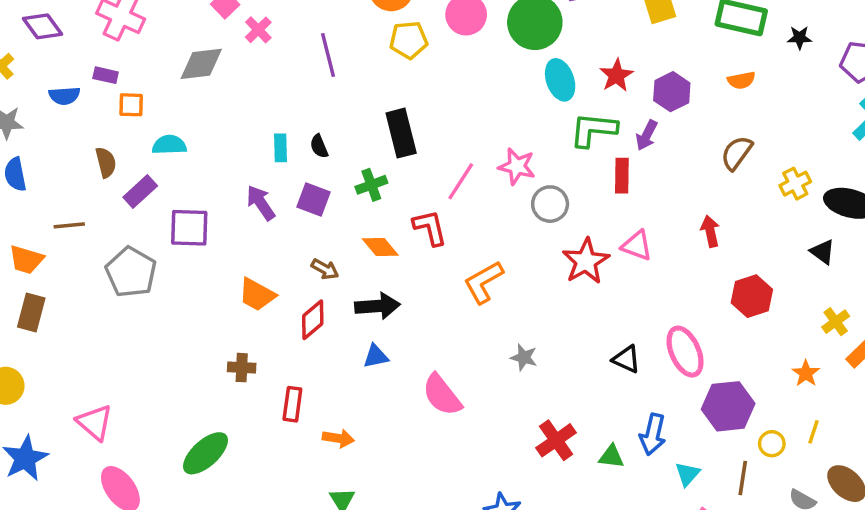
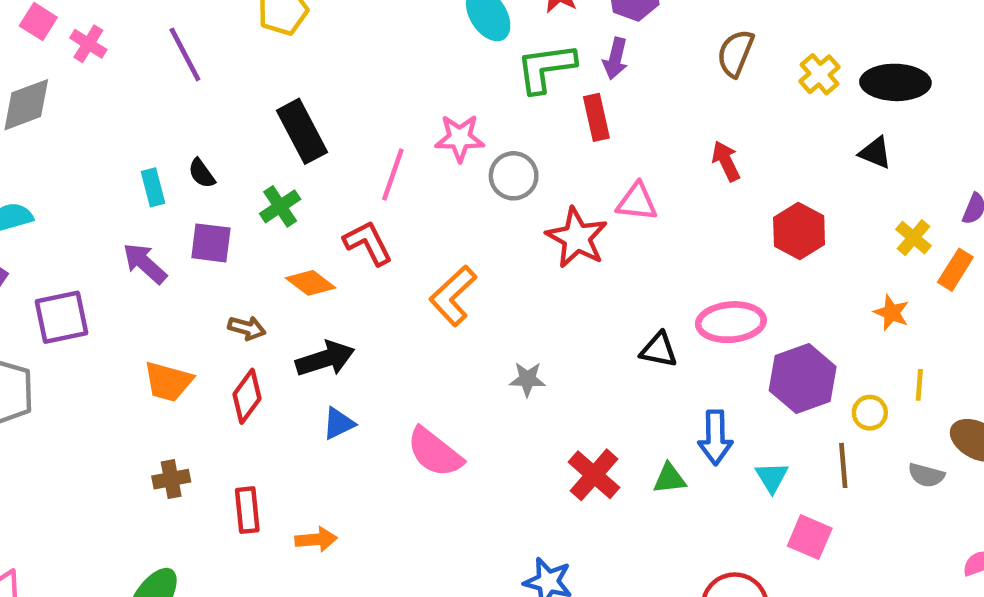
pink ellipse: (685, 352) -> (731, 322), turned -57

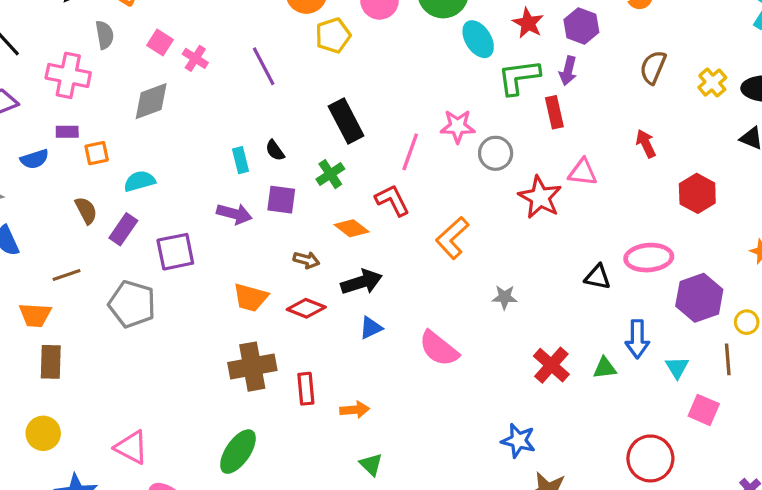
purple arrow: (145, 263) -> (234, 214), turned 152
red diamond: (247, 396) -> (306, 308), turned 75
brown cross: (171, 479) -> (252, 367), size x1.8

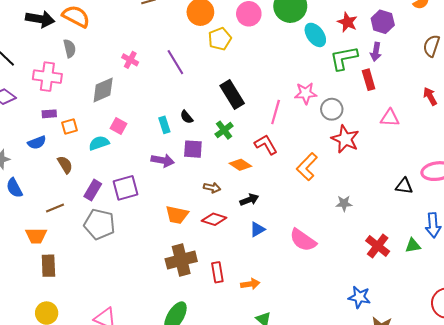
pink square: (160, 42) -> (119, 126), moved
blue semicircle: (34, 159) -> (37, 143), moved
red star: (540, 197) -> (345, 139), moved
purple rectangle: (123, 229) -> (93, 190), moved
black arrow: (362, 282) -> (249, 200), size x0.7

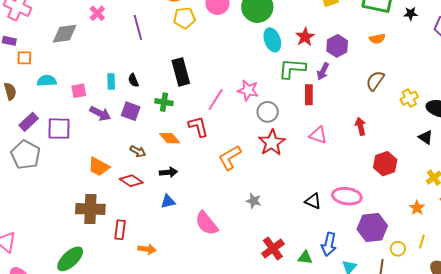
pink square: (119, 126) -> (79, 91), moved, turned 35
green cross: (224, 130) -> (164, 102), turned 30

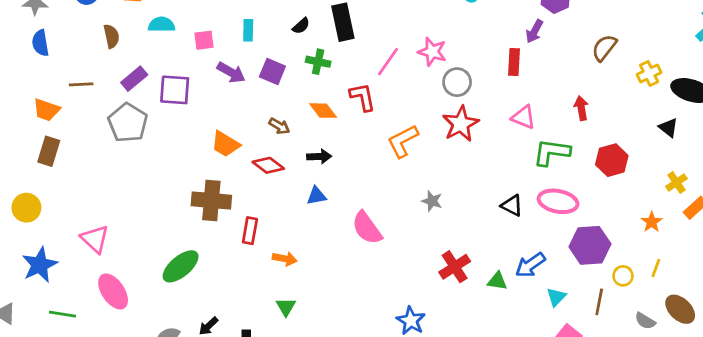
green L-shape: (292, 69) -> (552, 152), moved
black semicircle: (133, 80) -> (301, 26), moved, turned -112
blue arrow: (329, 244) -> (530, 265), turned 40

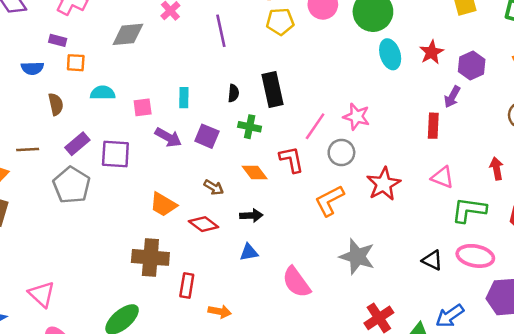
black semicircle: (301, 26) -> (233, 93), turned -42
gray circle: (457, 82) -> (341, 153), moved
gray star: (432, 201) -> (357, 257), size x1.8

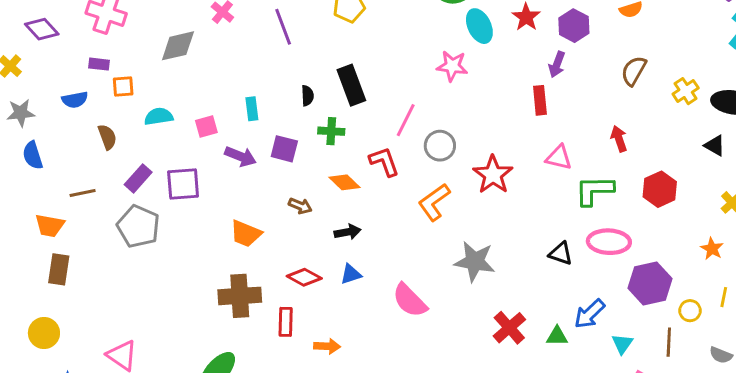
pink star: (356, 117) -> (452, 66), moved
red diamond: (204, 224) -> (304, 277), moved

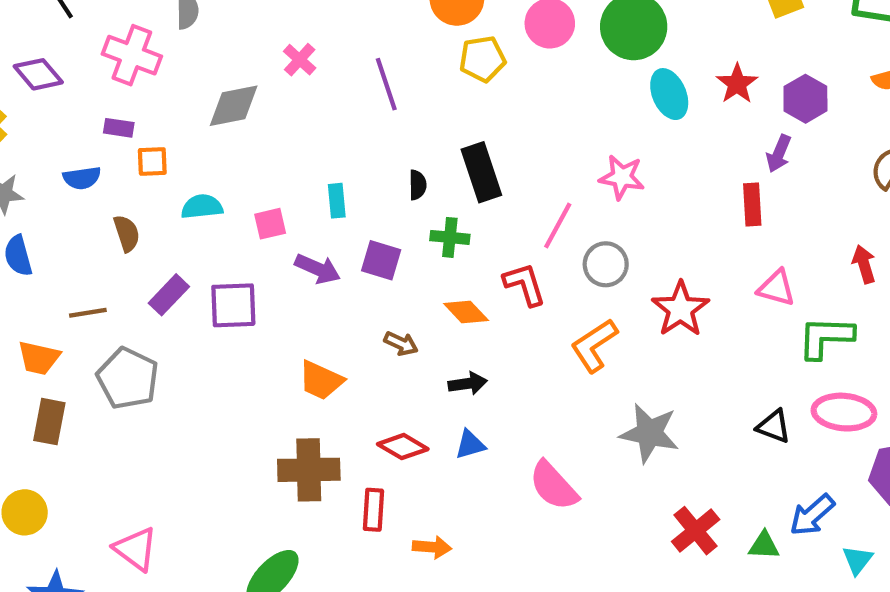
pink star: (452, 66) -> (622, 177), moved
gray pentagon: (138, 226) -> (128, 378), moved

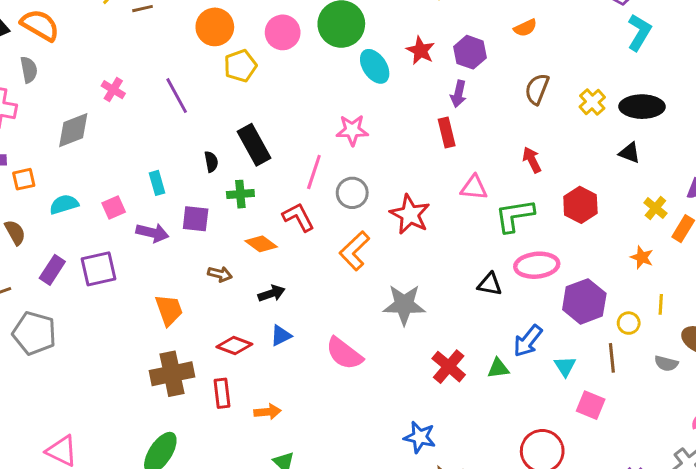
orange trapezoid: (321, 380) -> (169, 310), turned -124

